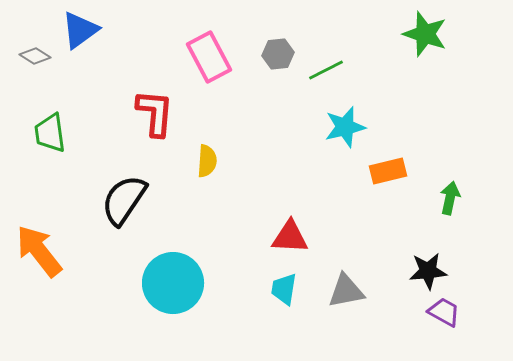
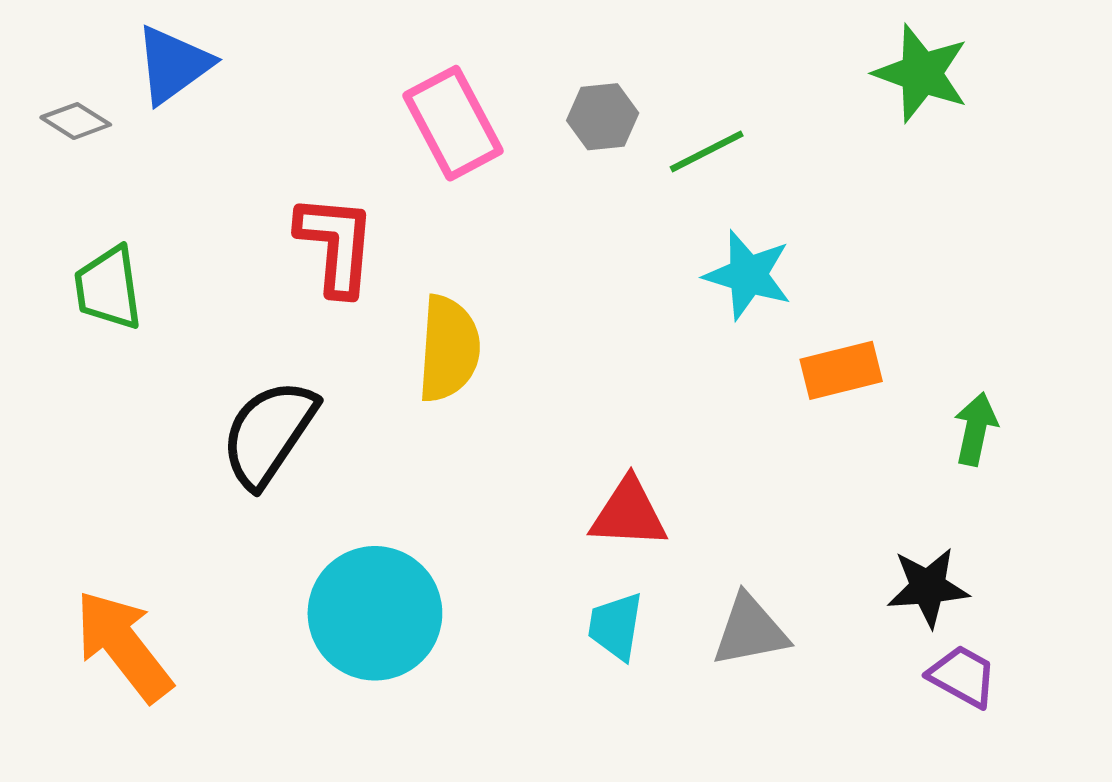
cyan star: (345, 127) -> (748, 275), turned 30
yellow semicircle: (207, 161) -> (449, 349), size x1.5
orange arrow: (39, 251) -> (123, 646), moved

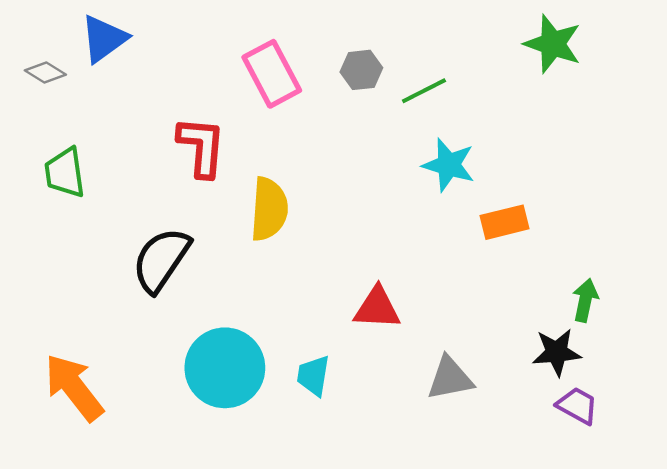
green arrow: (976, 429) -> (585, 300), moved
cyan trapezoid: (616, 626) -> (313, 376), moved

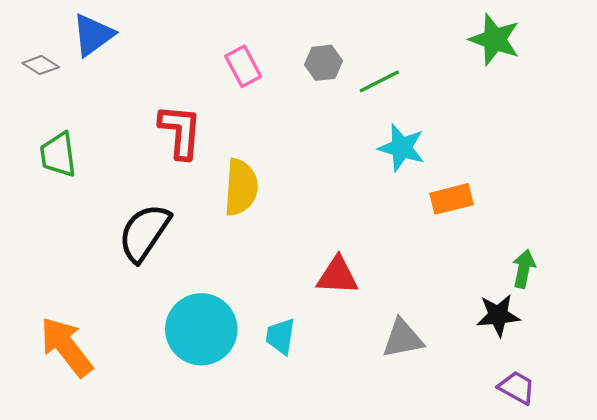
pink rectangle: (272, 74) -> (243, 66), size x0.7
purple trapezoid: (577, 406) -> (517, 387), moved

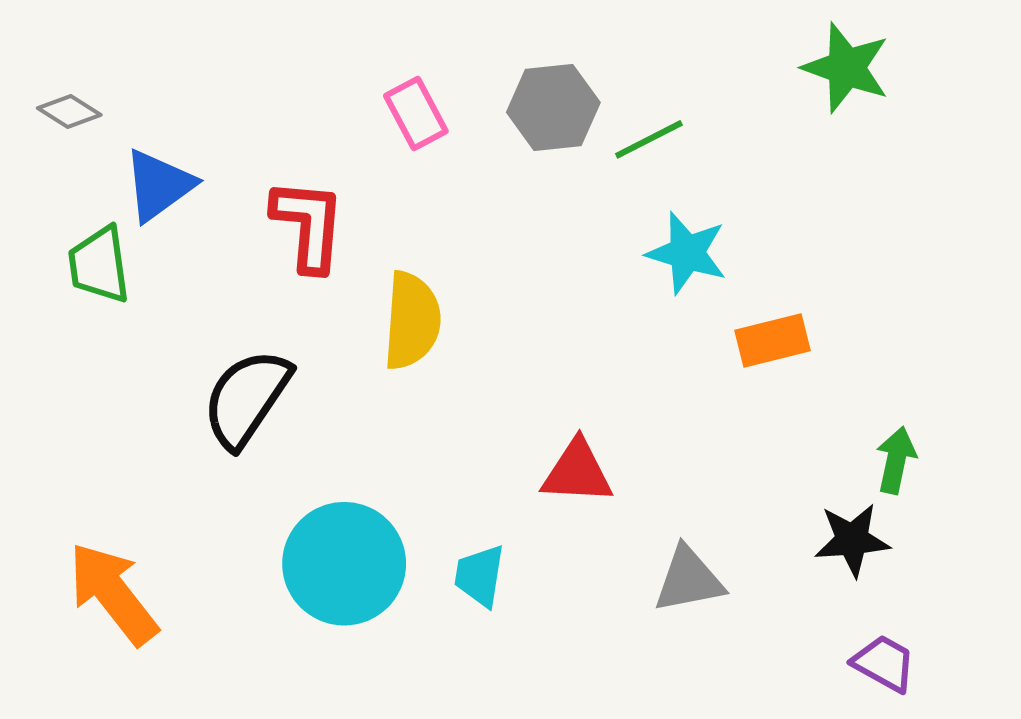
blue triangle: (93, 35) -> (159, 185), moved
gray hexagon: (324, 63) -> (553, 107), size x1.4

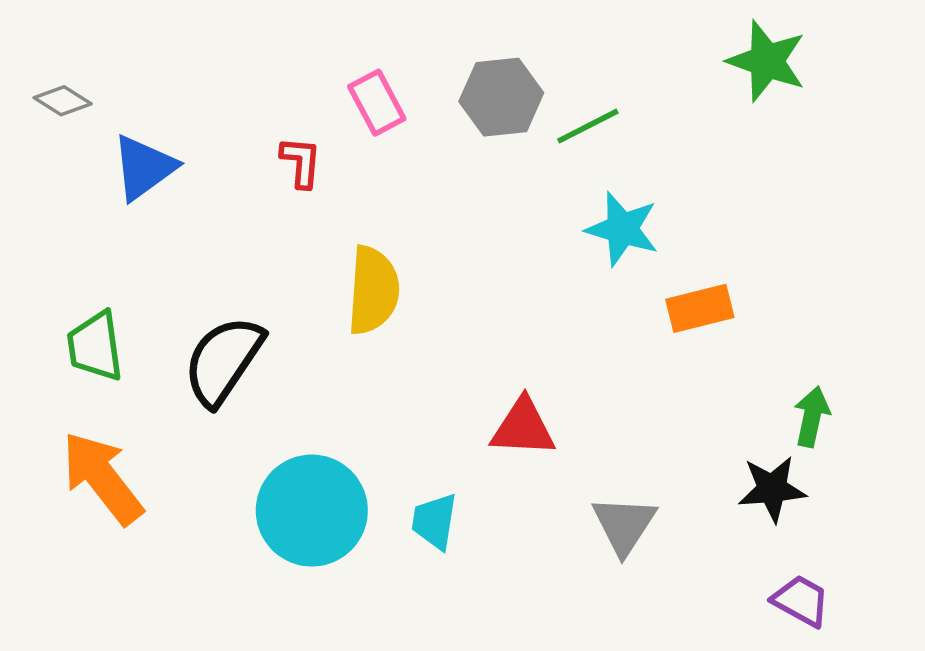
red L-shape: (308, 225) -> (301, 162), moved, size x0.6
green trapezoid: (99, 265) -> (95, 346), moved
gray triangle: (689, 580) -> (624, 525), turned -46
orange arrow: (113, 594) -> (102, 478), moved

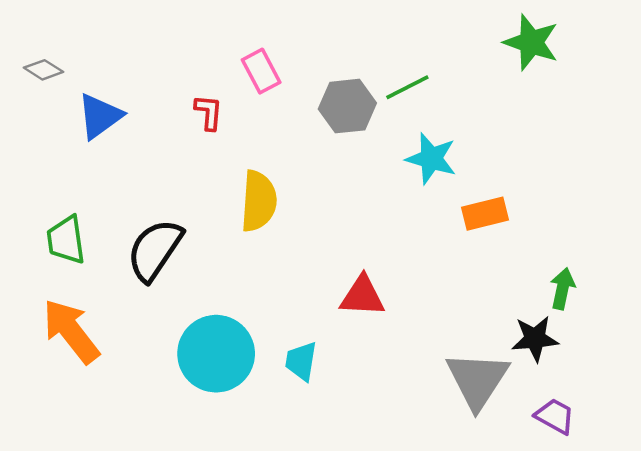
gray hexagon: (501, 97) -> (347, 106), moved
gray triangle: (624, 525) -> (477, 380), moved, size x1.4

